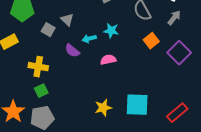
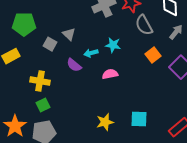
cyan square: (137, 105) -> (139, 119), size x0.7

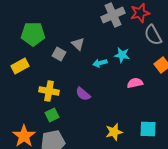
purple semicircle: (74, 65) -> (83, 94), moved
pink semicircle: (110, 74) -> (135, 83), moved

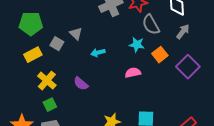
cyan star: (122, 55) -> (137, 45), moved
yellow rectangle: (20, 66) -> (33, 55), moved
yellow cross: (49, 91) -> (47, 81), turned 30

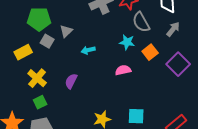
green pentagon: (31, 24) -> (39, 19), moved
gray triangle: (76, 34) -> (66, 31), turned 32
purple semicircle: (81, 84) -> (71, 81), turned 77

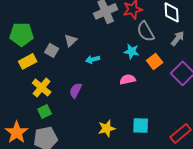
green pentagon: (39, 19) -> (22, 34), moved

